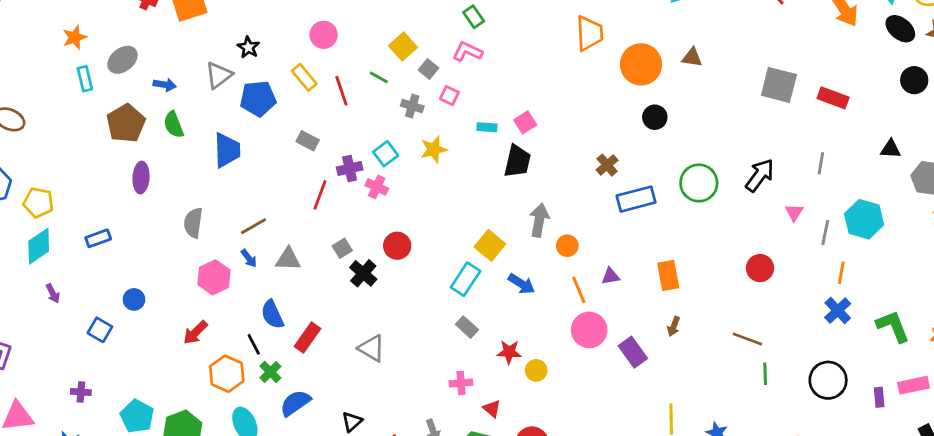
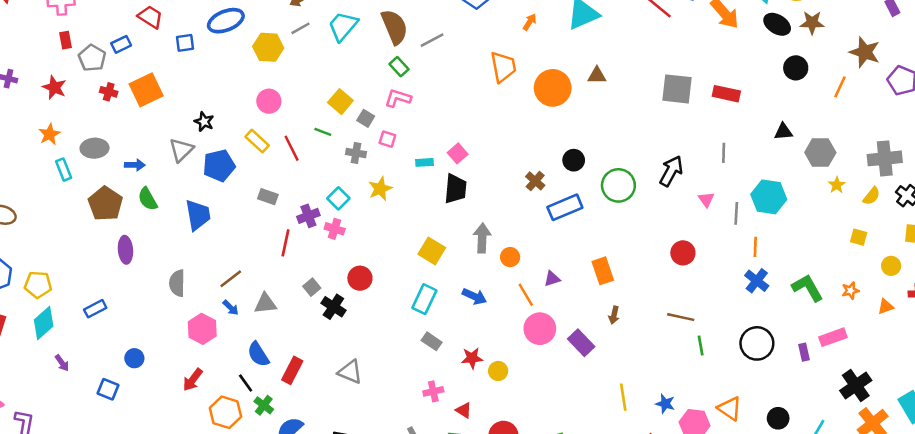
gray ellipse: (123, 60) -> (95, 148), turned 44
black circle: (655, 117) -> (574, 160), moved
yellow square: (490, 245) -> (432, 251), moved

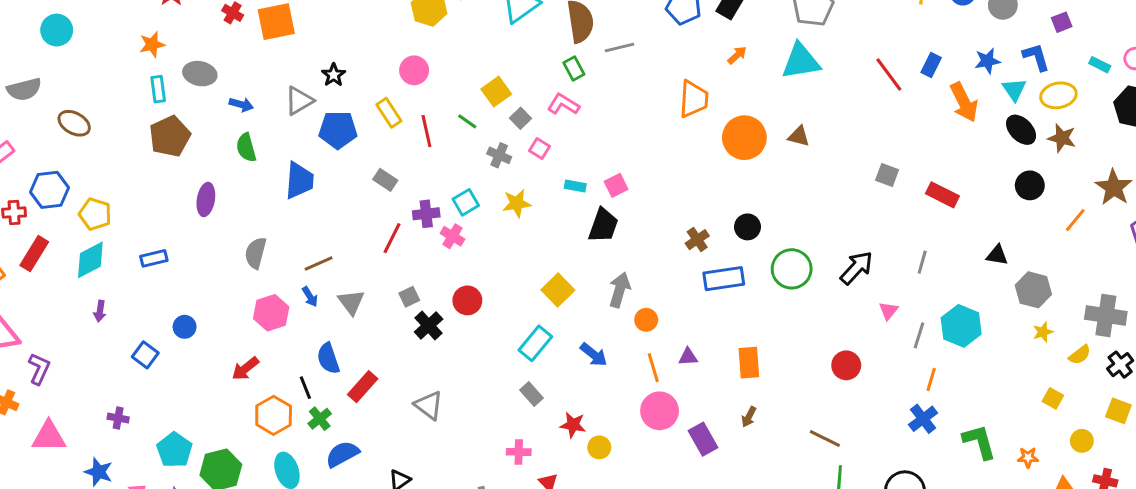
gray square: (677, 89) -> (887, 175), size x0.6
brown pentagon: (105, 204) -> (170, 136), moved
gray triangle: (265, 304) -> (351, 302), turned 45
purple arrow: (62, 363) -> (100, 311), turned 30

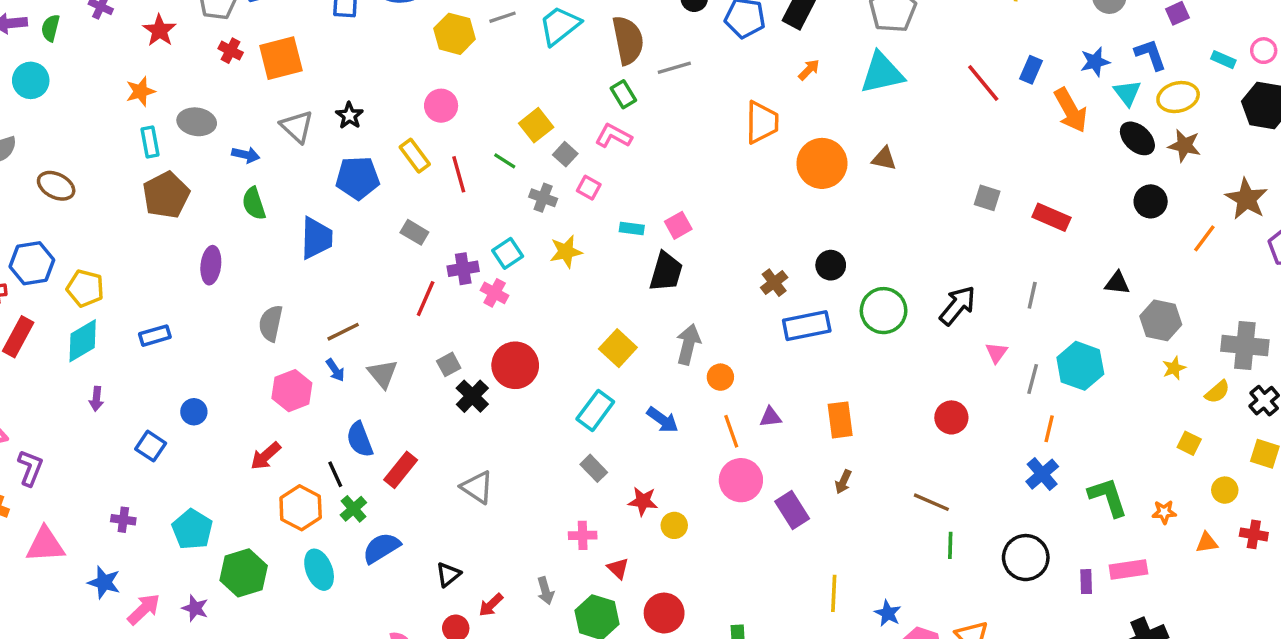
gray triangle: (299, 101) -> (297, 127), moved, turned -44
red circle: (467, 300) -> (515, 365), size x1.4
cyan pentagon: (174, 450) -> (192, 529), moved

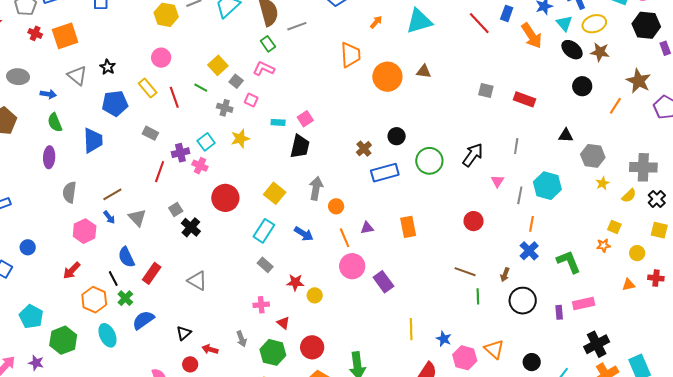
purple ellipse: (211, 265) -> (49, 157), moved
red circle: (515, 365) -> (225, 198), moved
brown arrow: (843, 482) -> (505, 275), moved
orange star: (1164, 512) -> (603, 245), moved
red arrow: (491, 605) -> (210, 349), turned 63

